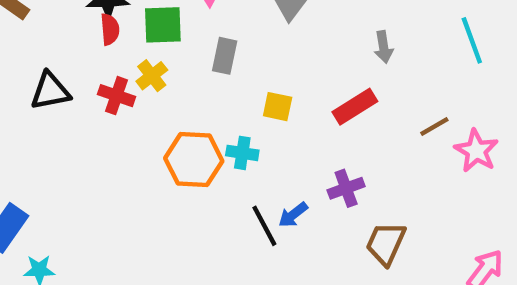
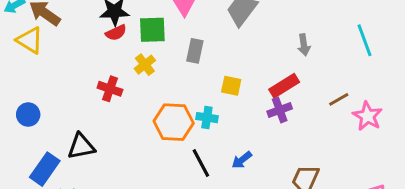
red semicircle: (110, 29) -> (116, 33), turned 70
black triangle: (50, 91) -> (81, 146), moved
red cross: (116, 96) -> (110, 89), moved
purple cross: (346, 188) -> (280, 110), moved
black line: (264, 226) -> (201, 163), moved

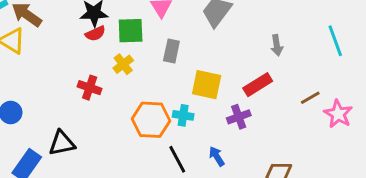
yellow square: (231, 86) -> (207, 85), size x1.5
purple cross: (280, 110) -> (239, 117), moved
blue arrow: (242, 160) -> (217, 156), turned 96

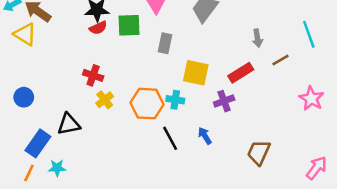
yellow cross: (123, 64) -> (105, 100), moved
brown line: (310, 98) -> (281, 60), moved

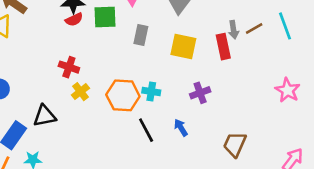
brown line: (281, 60) -> (254, 29), moved
yellow square: (196, 73) -> (183, 47), moved
red rectangle: (241, 73) -> (223, 47), moved, turned -70

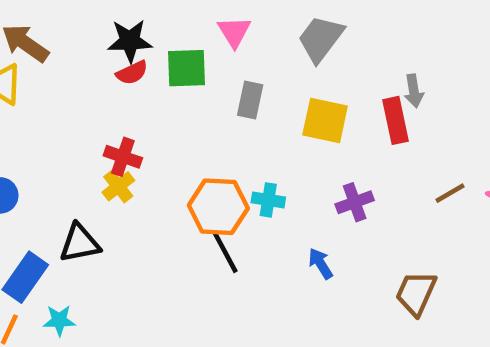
brown line: (254, 29) -> (450, 193), moved
yellow cross: (80, 92) -> (118, 186), moved
black line: (146, 130) -> (225, 252), moved

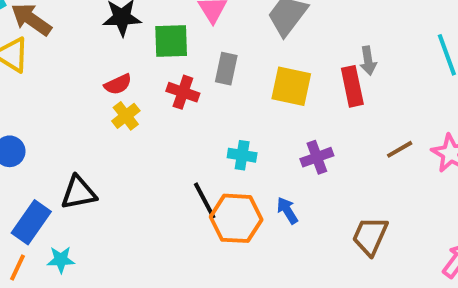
red semicircle: (132, 73) -> (118, 84), moved
red cross: (123, 157) -> (183, 92), moved
yellow cross: (118, 186) -> (126, 116), moved
orange hexagon: (218, 207) -> (236, 218), moved

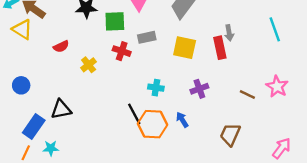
gray rectangle: (226, 69) -> (147, 37), turned 66
red semicircle: (118, 84) -> (61, 47), moved
brown line: (400, 149) -> (247, 94), moved, turned 56

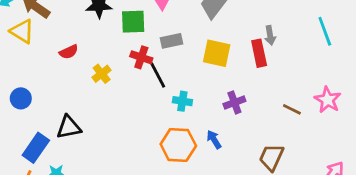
black line: (134, 114) -> (158, 75), moved

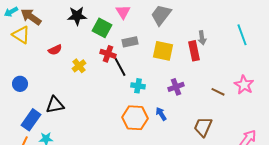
green square: (133, 22) -> (102, 28), turned 30

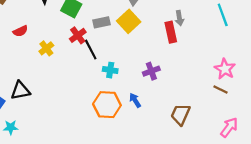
yellow square: (163, 51) -> (129, 21), moved, turned 35
red cross: (108, 54) -> (78, 35), turned 35
brown line: (218, 92) -> (221, 90), moved

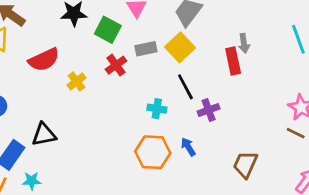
red semicircle: (20, 31) -> (44, 60), size x1.6
black line: (91, 49) -> (185, 87), moved

